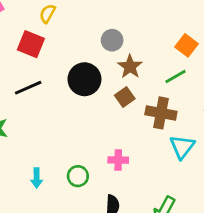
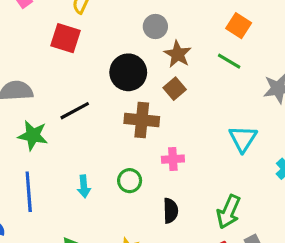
green line: (175, 77) -> (229, 61), turned 65
black line: (28, 88) -> (75, 111), moved
brown cross: (161, 113) -> (142, 120), moved

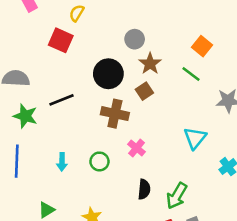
pink cross: (173, 159) -> (137, 148), turned 36
black semicircle: (171, 211) -> (144, 189), moved

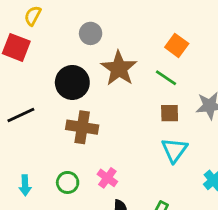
gray circle: (135, 39) -> (91, 33), moved
brown star: (150, 64) -> (119, 68), size x1.4
brown square: (144, 91) -> (170, 113), moved, turned 36
pink cross: (137, 148) -> (107, 178), moved

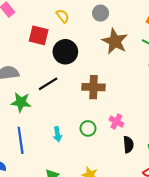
yellow semicircle: (33, 16) -> (63, 16), moved, turned 120
gray circle: (91, 33) -> (101, 13), moved
black circle: (72, 82) -> (65, 52), moved

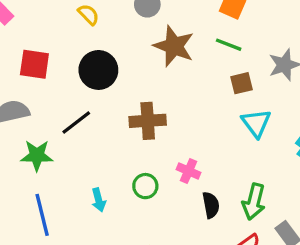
red square: (39, 35) -> (34, 64), moved

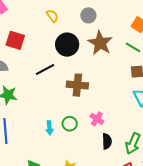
black circle: (98, 70) -> (67, 45), moved
black line: (76, 123) -> (45, 70), moved
cyan arrow: (99, 200) -> (49, 128), moved

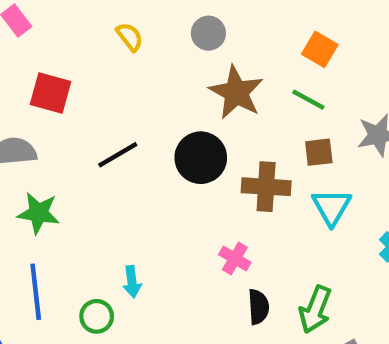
black circle: (67, 45) -> (201, 158), moved
brown cross: (77, 85) -> (266, 187), moved
green circle: (70, 124) -> (97, 316), moved

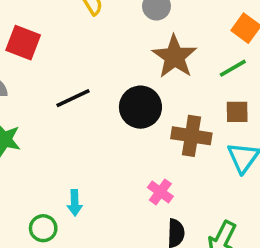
green line: (308, 100) -> (233, 68), turned -64

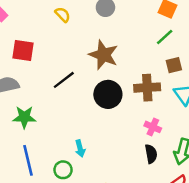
brown star: (175, 57) -> (103, 55), moved
black circle: (140, 107) -> (108, 94), moved
pink cross: (160, 192) -> (153, 127), moved

